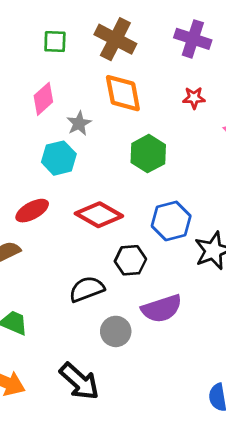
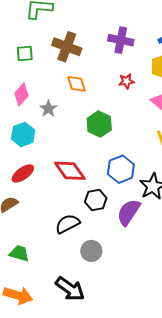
orange diamond: (123, 93) -> (76, 84), size x0.7
cyan hexagon: (59, 158) -> (23, 134), moved
red diamond: (99, 215) -> (70, 171), turned 32
purple semicircle: (162, 309) -> (129, 212), moved, turned 148

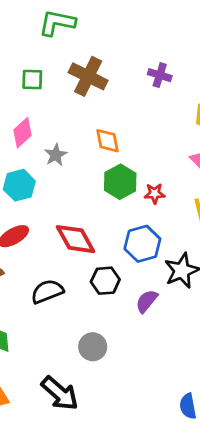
purple cross: (121, 40) -> (160, 75), size x0.7
red star: (126, 81) -> (155, 194), moved
orange diamond: (76, 84) -> (108, 141), moved
purple semicircle: (129, 212) -> (147, 301), size x0.7
black semicircle: (67, 224) -> (47, 291), moved

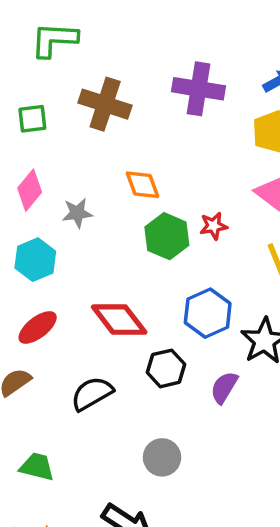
purple cross: (160, 75) -> (199, 89), size x1.6
gray star: (56, 155) -> (77, 213), turned 30
red star: (155, 194) -> (214, 226), moved

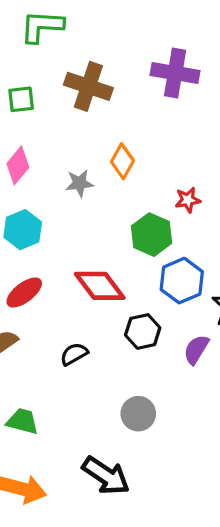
orange diamond: (143, 185) -> (122, 161), turned 48
gray star: (77, 213) -> (79, 183), moved
green hexagon: (167, 236) -> (152, 235), moved
black semicircle: (92, 394) -> (74, 354), size x0.7

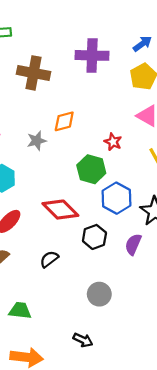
orange diamond: (122, 161) -> (64, 121), turned 55
red star: (188, 200) -> (113, 142), turned -30
black arrow: (106, 476) -> (83, 340), size x0.6

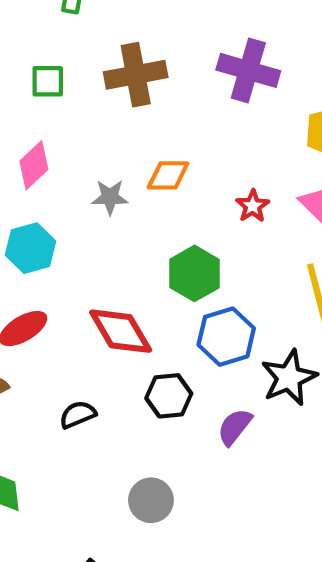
brown cross: (33, 73) -> (136, 75), turned -36
red star: (113, 142) -> (253, 206), moved

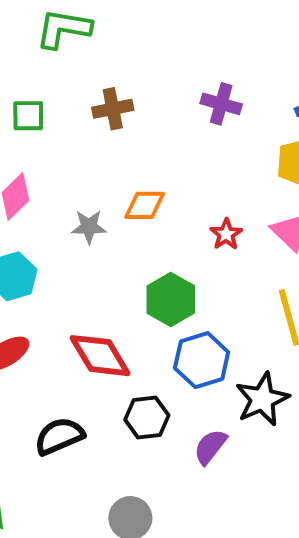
purple cross: (248, 70) -> (221, 104), size x0.7
brown cross: (136, 75) -> (113, 109), size x0.7
black semicircle: (78, 415) -> (59, 436), size x1.4

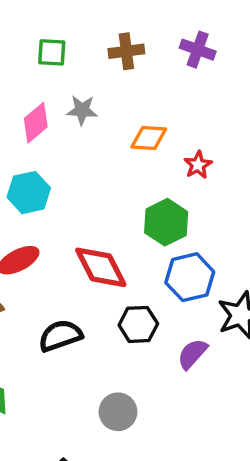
purple cross: (221, 104) -> (198, 50), moved
gray star: (89, 227) -> (82, 110), moved
red star: (226, 234) -> (198, 165), moved

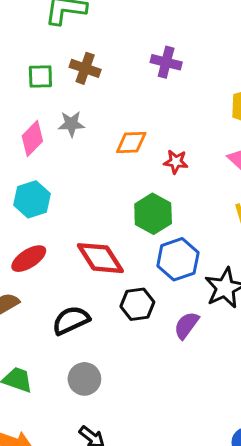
brown cross: (126, 51) -> (85, 68), moved, turned 32
red star: (198, 165) -> (176, 162), turned -30
gray circle: (118, 412) -> (84, 379), moved

